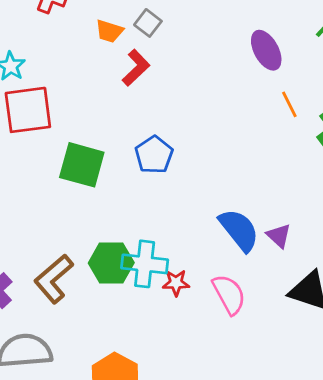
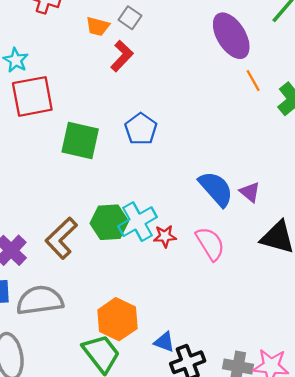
purple ellipse: (266, 50) -> (231, 36), size x1.4
cyan cross: (145, 264) -> (138, 222), turned -33

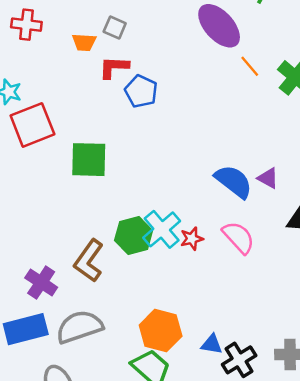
red L-shape: (122, 56) -> (114, 67), turned -120
blue pentagon: (141, 129) -> (141, 91), moved

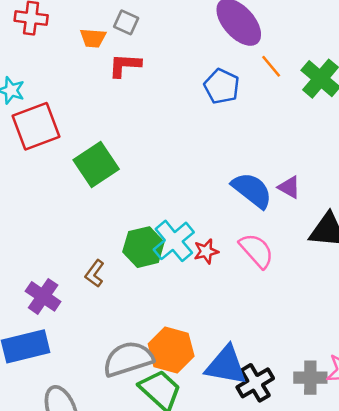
blue pentagon: (141, 91) -> (222, 86), moved
green square: (89, 160) -> (96, 165), turned -36
brown L-shape: (89, 261) -> (95, 273), size x0.6
gray semicircle: (79, 327) -> (128, 359), moved
blue triangle: (212, 344) -> (226, 366), size x1.8

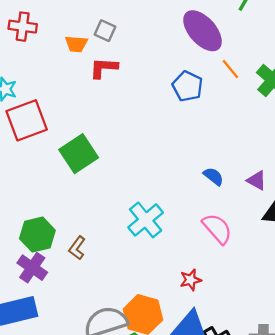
purple triangle: (289, 187) -> (257, 180), moved
blue semicircle: (252, 190) -> (214, 176), size x0.6
green hexagon: (143, 247) -> (37, 235), moved
red star: (206, 251) -> (191, 280), moved

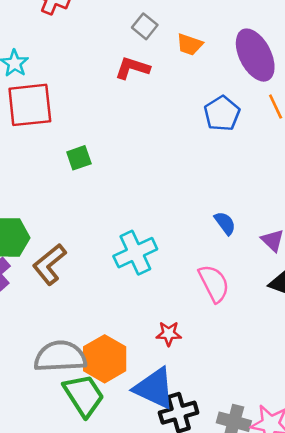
orange trapezoid: (76, 44) -> (190, 44), moved
green square: (79, 154) -> (79, 158), size x0.6
brown L-shape: (77, 248) -> (49, 264), size x1.5

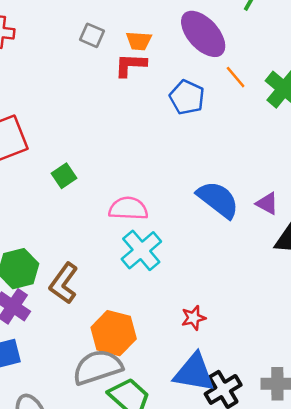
red L-shape: (132, 68) -> (130, 65), moved
blue semicircle: (225, 223) -> (218, 200), size x1.8
pink semicircle: (214, 283) -> (128, 208), moved, turned -45
orange hexagon: (105, 359) -> (114, 333), moved

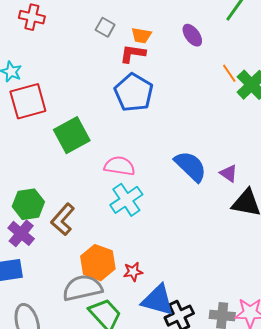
purple ellipse: (203, 34) -> (192, 35), size x0.6
orange line: (236, 77) -> (229, 73), moved
blue pentagon: (187, 97) -> (134, 93), moved, size x1.4
green square: (64, 176) -> (72, 135), size x1.8
red star: (193, 318) -> (133, 272), moved

